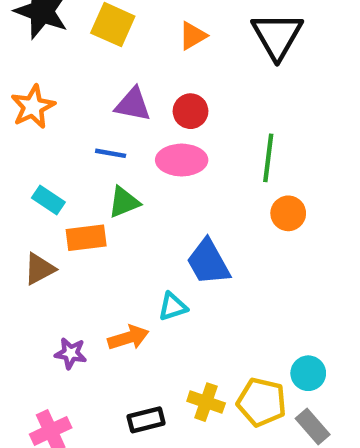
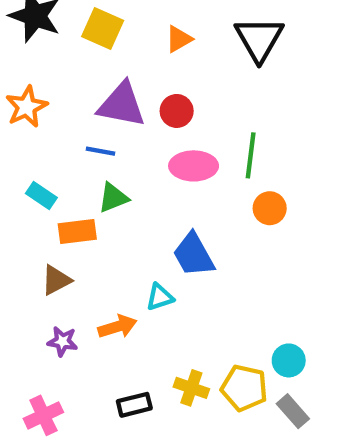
purple triangle: (133, 104) -> (122, 105), size x1.4
pink ellipse: (182, 160) -> (194, 166), moved
brown triangle: (39, 269) -> (56, 280), moved

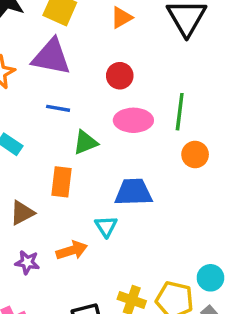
purple triangle: (122, 105) -> (51, 57), moved
green triangle: (113, 198) -> (85, 143), moved
orange rectangle: (77, 231) -> (62, 182), moved, turned -76
blue trapezoid: (194, 255) -> (133, 192), turned 117
cyan triangle: (160, 297) -> (106, 226), turned -45

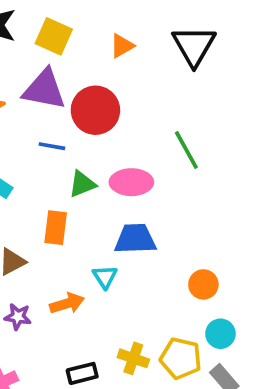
red circle: (120, 76) -> (95, 110), moved, size x1.6
green line: (180, 112) -> (186, 150), turned -36
pink ellipse: (133, 120) -> (131, 182), moved
orange circle: (195, 155) -> (203, 284), moved

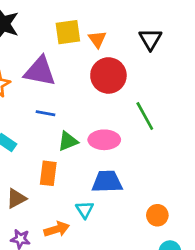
yellow square: (54, 36) -> (68, 32), moved, turned -32
orange triangle: (122, 46) -> (97, 39), turned -36
black triangle: (194, 46) -> (150, 39), size x0.7
red circle: (95, 110) -> (108, 75), moved

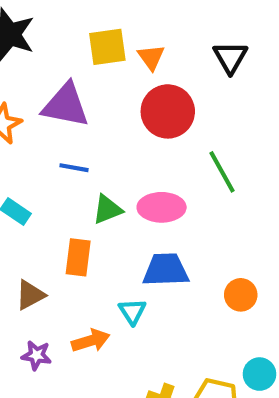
orange circle: (157, 215) -> (241, 295), moved

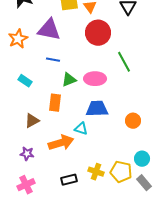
cyan triangle: (132, 312) -> (81, 129), turned -40
orange arrow: (91, 341) -> (61, 143), size x1.4
purple star: (36, 355) -> (27, 154), moved

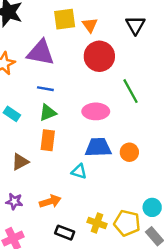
green triangle: (69, 80) -> (48, 113), moved
orange circle: (133, 121) -> (129, 152), moved
orange arrow: (61, 143) -> (50, 201), moved, size x0.7
black rectangle: (69, 180) -> (65, 233), turned 35

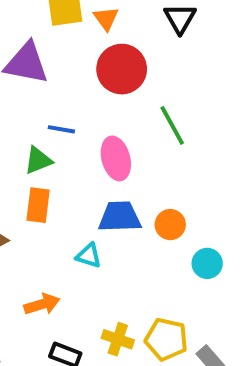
blue line: (45, 89) -> (61, 129), moved
pink ellipse: (96, 111) -> (116, 158), turned 75
cyan circle: (152, 207) -> (207, 263), moved

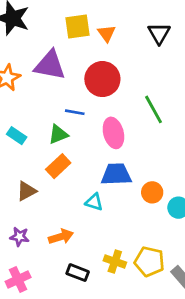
red circle: (122, 69) -> (102, 79), moved
orange rectangle: (38, 205) -> (58, 166), turned 40
orange circle: (170, 225) -> (152, 192), moved

